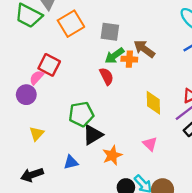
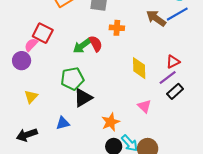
brown arrow: (144, 49) -> (156, 18), moved
green arrow: (114, 56) -> (82, 46), moved
pink triangle: (150, 144) -> (144, 106), moved
orange star: (112, 155) -> (111, 122), moved

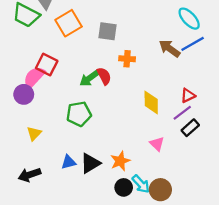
pink semicircle: (31, 45) -> (34, 77), size x1.5
black triangle: (83, 98) -> (90, 163), moved

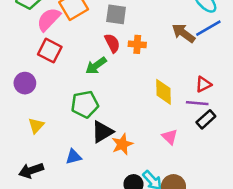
red semicircle: (104, 76) -> (112, 43), moved
pink semicircle: (34, 77) -> (49, 19), moved
purple line: (182, 113) -> (197, 103), turned 42
orange star: (120, 161) -> (122, 144), moved
black triangle: (90, 163) -> (102, 132), moved

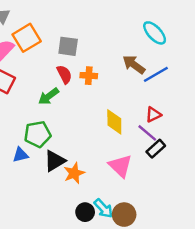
blue line: (208, 28) -> (156, 74), moved
purple line: (197, 103) -> (147, 133), turned 35
pink triangle: (170, 137) -> (120, 166), size x1.5
blue triangle: (74, 157) -> (20, 155), moved

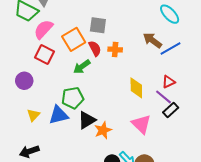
orange square: (27, 38) -> (74, 39), moved
blue triangle: (20, 155) -> (59, 115), size x1.5

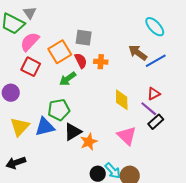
yellow triangle: (33, 115) -> (20, 127), size x1.5

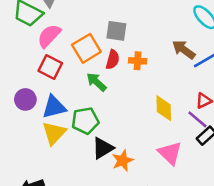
red semicircle: (81, 61) -> (113, 60), turned 42
green arrow: (68, 79) -> (96, 82), turned 78
yellow triangle: (20, 127) -> (54, 133), moved
blue triangle: (45, 127) -> (54, 107), moved

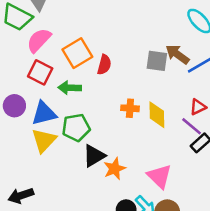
gray square: (116, 31) -> (157, 61), moved
orange cross: (138, 61) -> (130, 108), moved
green arrow: (96, 82) -> (70, 88), moved, turned -40
pink triangle: (170, 153) -> (159, 176), moved

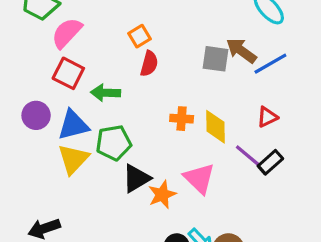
orange square: (77, 53) -> (139, 36), moved, size x0.6
purple line: (192, 126) -> (248, 156), moved
pink triangle: (159, 176) -> (199, 178), moved

